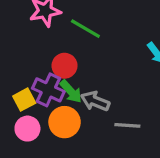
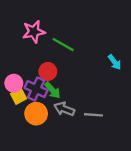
gray arrow: (95, 101) -> (64, 109), moved
orange circle: (65, 122) -> (36, 114), moved
pink circle: (27, 129) -> (14, 83), moved

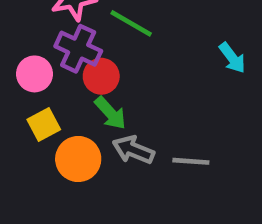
pink circle: (14, 83) -> (34, 74), moved
purple cross: (36, 89) -> (78, 49), moved

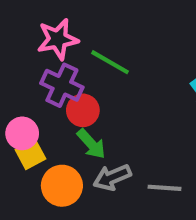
pink circle: (34, 74) -> (22, 133), moved
gray arrow: (133, 150) -> (112, 177), turned -45

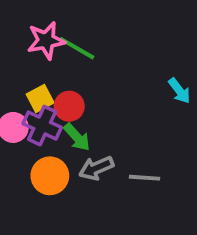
green line: (110, 62) -> (77, 48), moved
purple cross: (62, 85) -> (42, 126), moved
yellow square: (31, 154) -> (40, 98), moved

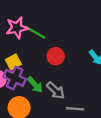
red circle: (69, 106) -> (56, 56), moved
gray arrow: (96, 168) -> (56, 90), moved, turned -114

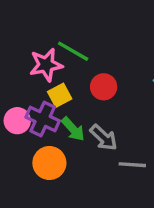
pink star: (17, 28) -> (46, 65), moved
yellow square: (13, 62) -> (60, 95), moved

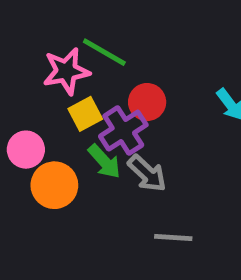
purple cross: (43, 119) -> (123, 131), moved, turned 32
orange circle: (49, 163) -> (54, 185), moved
gray line: (132, 165) -> (173, 237), moved

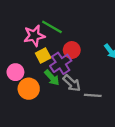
gray line: (173, 237) -> (93, 95), moved

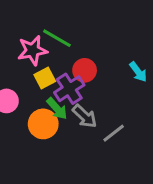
orange circle: (29, 89) -> (43, 124), moved
gray line: (93, 95) -> (114, 133), turned -42

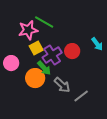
red circle: (85, 70) -> (72, 51), moved
gray arrow: (85, 116) -> (62, 85), moved
gray line: (114, 133) -> (81, 96), moved

